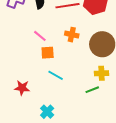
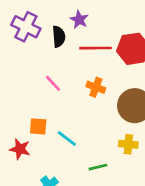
orange square: (48, 53) -> (38, 126), moved
green line: (92, 90) -> (98, 167), moved

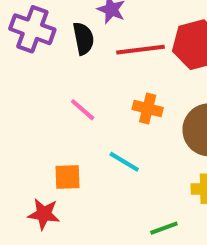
cyan line: (67, 139) -> (124, 162), moved

